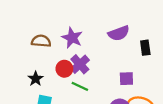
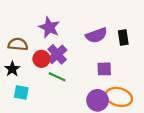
purple semicircle: (119, 33) -> (96, 35), moved
brown semicircle: (41, 41) -> (18, 44), moved

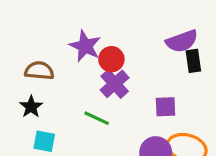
purple semicircle: (96, 35) -> (182, 41), moved
purple cross: (57, 54) -> (115, 84), moved
red circle: (41, 59) -> (111, 59), moved

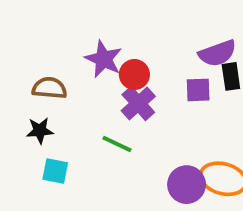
black star: (31, 107) -> (40, 131), turned 30
purple square: (165, 107) -> (198, 90), moved

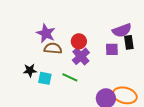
purple star: (104, 59) -> (46, 33), moved
brown semicircle: (49, 88) -> (53, 48), moved
cyan square: (55, 171) -> (45, 78), moved

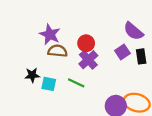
purple semicircle: (122, 30) -> (133, 31), turned 60
black rectangle: (129, 42) -> (141, 56), moved
purple square: (112, 49) -> (122, 52), turned -32

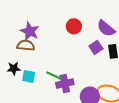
red circle: (86, 43) -> (74, 26), moved
brown semicircle: (58, 51) -> (26, 45), moved
purple cross: (88, 60) -> (65, 84), moved, turned 30

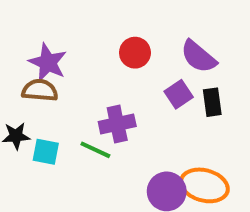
purple cross: (65, 84) -> (117, 124), moved

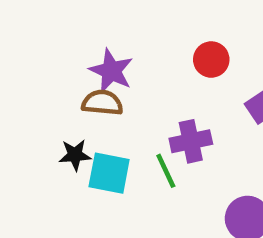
green line: (95, 150) -> (166, 171), turned 40
cyan square: (46, 152) -> (109, 173), size x1.4

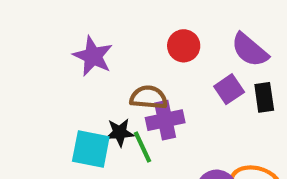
brown semicircle: (102, 103) -> (149, 97), moved
black star: (75, 155) -> (120, 133), moved

